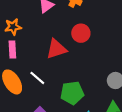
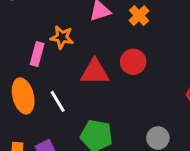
orange star: (13, 27) -> (62, 37), moved

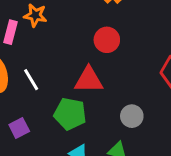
red triangle: (95, 72) -> (89, 80), moved

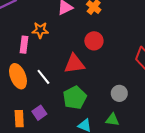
red triangle: (89, 80) -> (74, 64), moved
green pentagon: (70, 114) -> (75, 98), turned -30

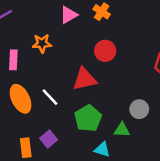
pink rectangle: (24, 45) -> (13, 60), moved
green triangle: (112, 120) -> (122, 130), moved

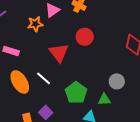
orange star: (42, 43) -> (35, 24), moved
pink rectangle: (13, 60) -> (11, 51), turned -70
red triangle: (85, 79) -> (59, 53), moved, turned -50

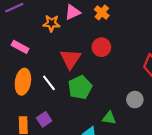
gray circle: (117, 81) -> (135, 100), moved
orange ellipse: (20, 82) -> (23, 82), turned 30
green pentagon: (76, 93) -> (80, 87), moved

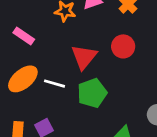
orange ellipse: (23, 82) -> (23, 79), turned 35
white line: (49, 83) -> (55, 84), turned -42

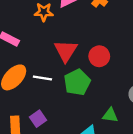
red circle: (123, 46) -> (99, 56), moved

